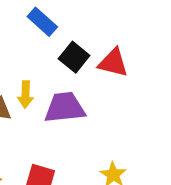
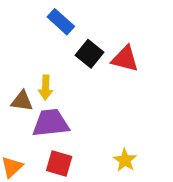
purple trapezoid: (65, 108) -> (51, 123), moved

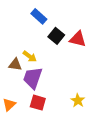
yellow arrow: (46, 88) -> (30, 56), turned -56
purple trapezoid: (51, 123) -> (33, 78), turned -65

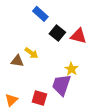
purple trapezoid: (33, 78) -> (61, 85), moved
yellow star: (78, 100) -> (71, 69), moved

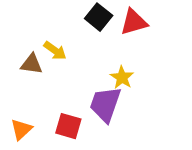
red triangle: (78, 36) -> (134, 22), turned -30

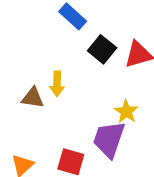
yellow arrow: (55, 51) -> (57, 84), turned 55

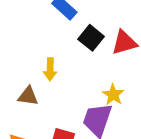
brown triangle: (33, 98) -> (28, 96), moved

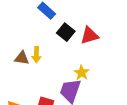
brown triangle: (28, 96) -> (22, 58), moved

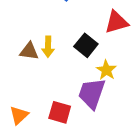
black square: (66, 32) -> (86, 45), moved

